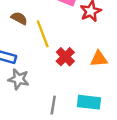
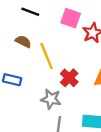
gray star: (19, 79) -> (51, 99), moved

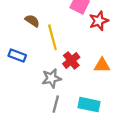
gray star: (51, 99) -> (51, 78), turned -30

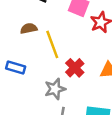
brown semicircle: (32, 21) -> (29, 28), turned -40

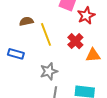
red cross: (75, 68) -> (75, 41), moved

